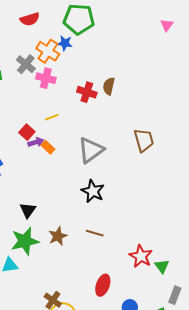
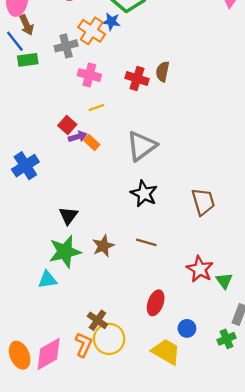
gray cross: (26, 64) -> (66, 46), turned 36
pink cross: (46, 78) -> (89, 75), moved
brown trapezoid: (144, 140) -> (203, 202), moved

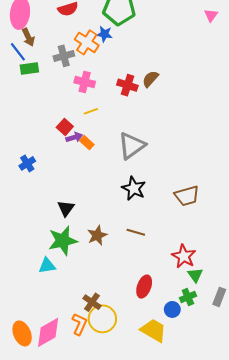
brown semicircle: (163, 72) -> (150, 79), turned 30
blue cross: (25, 166) -> (27, 163), size x0.7
brown trapezoid: (203, 202) -> (187, 196), turned 90
green triangle: (224, 281) -> (195, 275), moved
green cross: (226, 339) -> (188, 297), moved

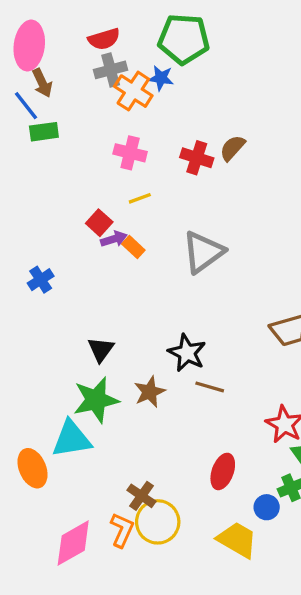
gray cross: (64, 56) -> (111, 70), moved
black star: (134, 188) -> (187, 353), moved
cyan triangle: (47, 266) -> (72, 439), size x1.5
orange ellipse: (22, 333) -> (32, 468), moved

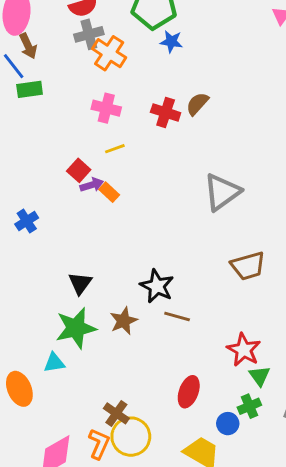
blue star: (161, 78) -> (171, 42), moved
gray triangle: (203, 252) -> (222, 192), moved
cyan triangle: (72, 439) -> (54, 363), size x0.6

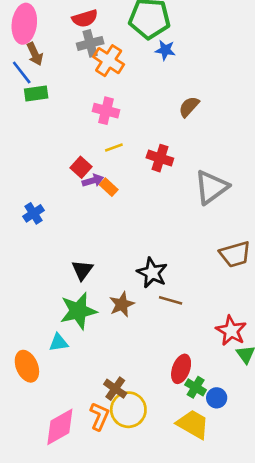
red cross: (166, 112) -> (160, 158), moved
green cross: (249, 406) -> (196, 387), moved, turned -36

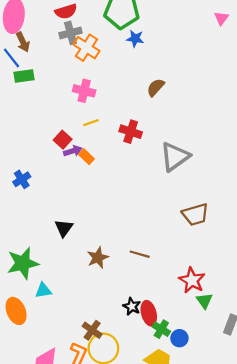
black star: (152, 273) -> (132, 306), moved, size x0.7
green star: (78, 311) -> (23, 263), moved
red ellipse: (181, 369) -> (149, 313), turned -35

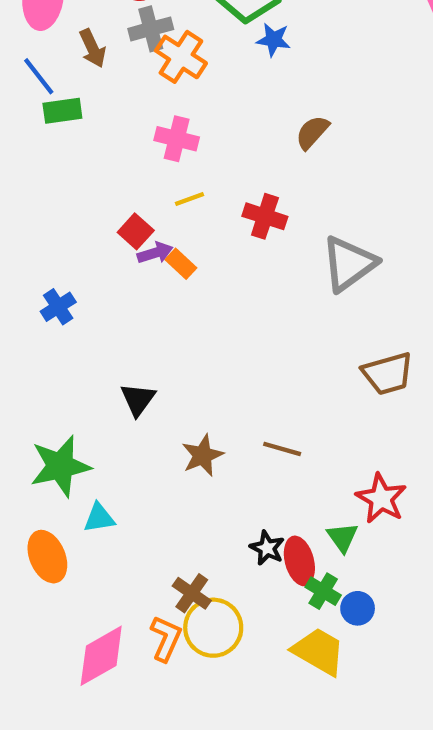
brown arrow: (23, 42) -> (93, 48), moved
green triangle: (204, 301) -> (342, 537), moved

